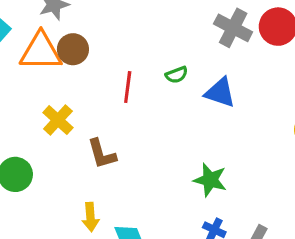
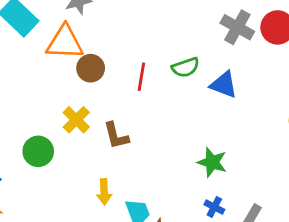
brown circle: (73, 49) -> (91, 68), moved
green semicircle: (177, 75) -> (185, 67), size x1.4
yellow cross: (58, 120) -> (76, 120), moved

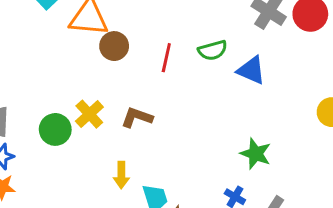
yellow cross: (76, 120) -> (89, 114), moved
brown L-shape: (116, 136) -> (137, 117), turned 120
green star: (212, 162) -> (256, 154), moved

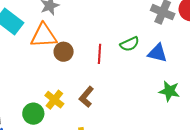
brown L-shape: (137, 117) -> (86, 97), turned -60
green star: (256, 154) -> (169, 91), moved

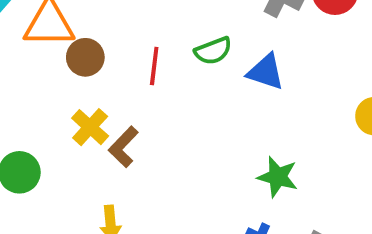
green star: (169, 91) -> (278, 177), moved
yellow cross: (54, 100) -> (90, 127), moved

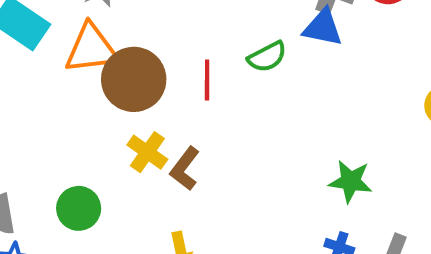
brown circle: (85, 57) -> (134, 79), size x1.6
blue triangle: (266, 72) -> (323, 28), moved

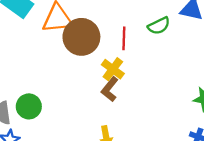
yellow cross: (147, 152) -> (113, 69), moved
green circle: (79, 208) -> (29, 106), moved

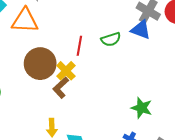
brown circle: (81, 37) -> (40, 64), moved

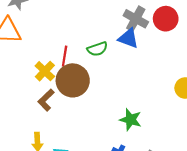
brown circle: (40, 64) -> (73, 80), moved
yellow cross: (66, 71) -> (45, 71), moved

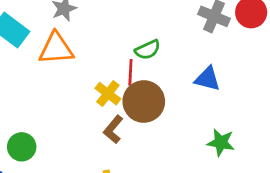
blue triangle: (128, 38) -> (207, 79), moved
green semicircle: (97, 49) -> (148, 50), moved

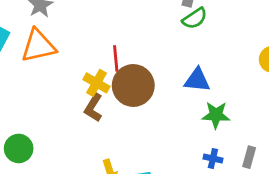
green semicircle: (148, 50) -> (195, 18), moved
blue triangle: (207, 79) -> (197, 80), moved
brown L-shape: (113, 129) -> (93, 108), moved

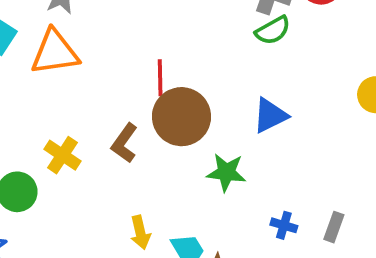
blue triangle: (197, 80) -> (270, 116), turned -36
yellow cross: (96, 83) -> (62, 155), moved
green star: (216, 115) -> (226, 172), moved

